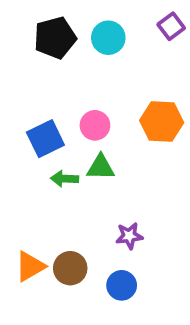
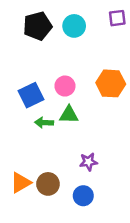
purple square: (171, 26) -> (117, 18), turned 30

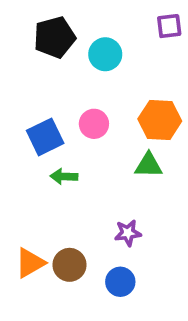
cyan circle: (74, 26) -> (105, 54), moved
green triangle: (69, 115) -> (148, 165), moved

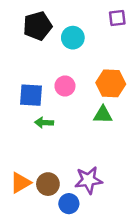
blue square: (45, 137) -> (31, 95), turned 30
purple star: (128, 233) -> (89, 180), moved, size x1.5
blue circle: (120, 282) -> (69, 204), moved

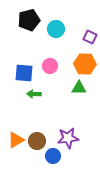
purple square: (117, 18) -> (90, 37), moved, turned 32

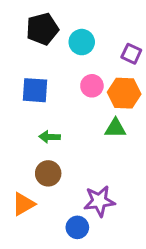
pink circle: (50, 66) -> (92, 86), moved
blue square: (24, 73) -> (35, 90), moved
brown circle: (37, 141) -> (48, 173), moved

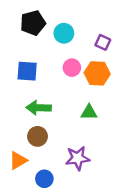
green triangle: (115, 128) -> (89, 112), moved
green arrow: (50, 137) -> (39, 108), size x1.5
blue circle: (77, 227) -> (44, 179), moved

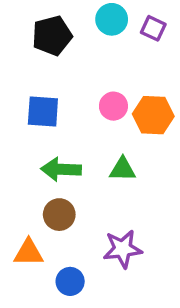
cyan circle: (64, 33) -> (112, 19), moved
purple square: (103, 42) -> (153, 28), moved
green triangle: (89, 112) -> (123, 169), moved
orange triangle: (18, 160) -> (29, 252), turned 30

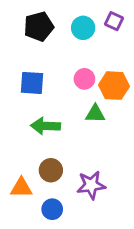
cyan circle: (112, 19) -> (83, 28), moved
green triangle: (123, 169) -> (95, 114), moved
brown circle: (59, 215) -> (51, 170), moved

